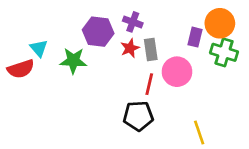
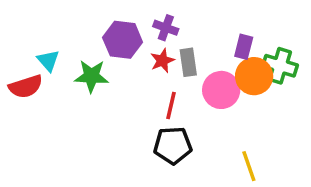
orange circle: (220, 23) -> (254, 76), moved
red line: (149, 84) -> (171, 106), moved

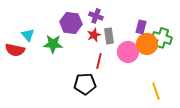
red semicircle: (26, 87) -> (15, 50), turned 30
black pentagon: (173, 145) -> (85, 84), moved
yellow line: (249, 166) -> (156, 91), moved

